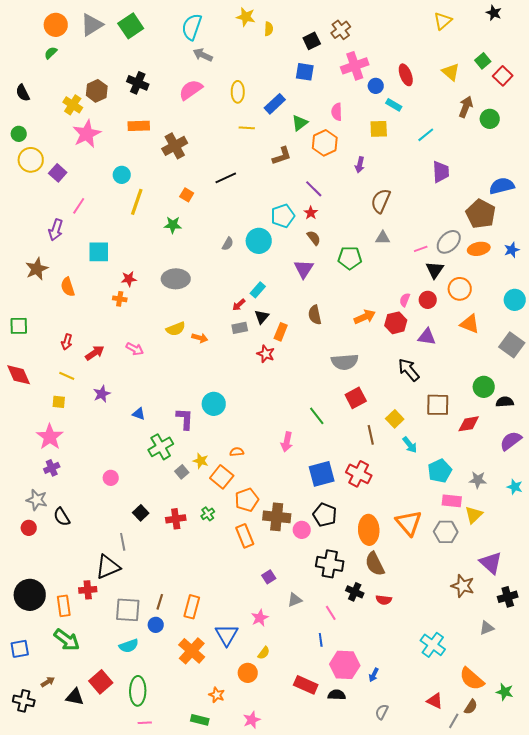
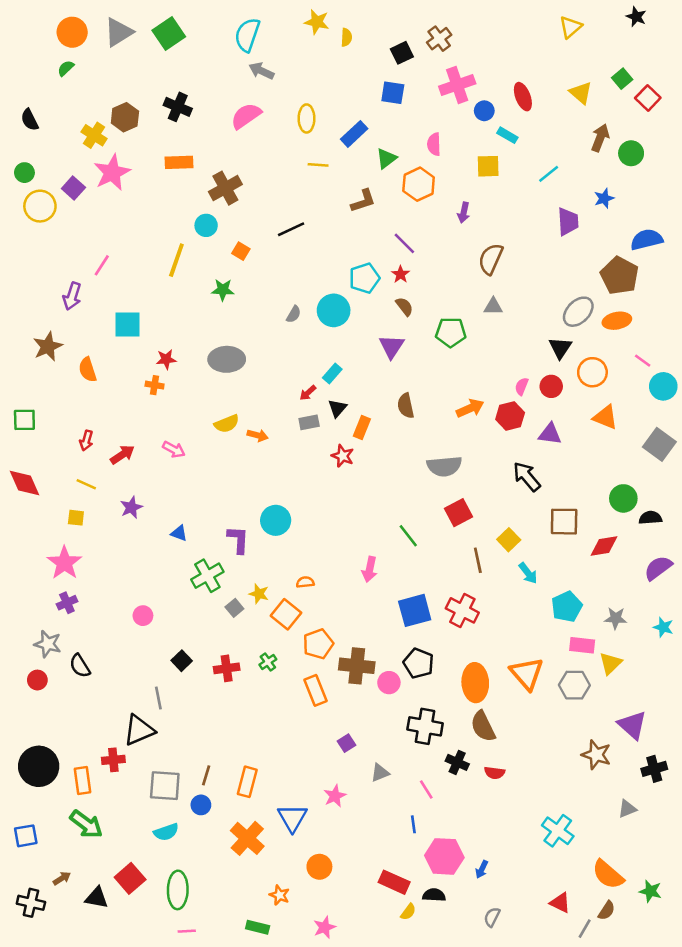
purple square: (58, 173) -> (73, 188), moved
cyan circle: (122, 175) -> (206, 225), moved
pink line: (421, 249) -> (643, 361), moved, turned 56
blue star: (512, 250) -> (604, 198), moved
yellow semicircle: (264, 653) -> (408, 912), moved

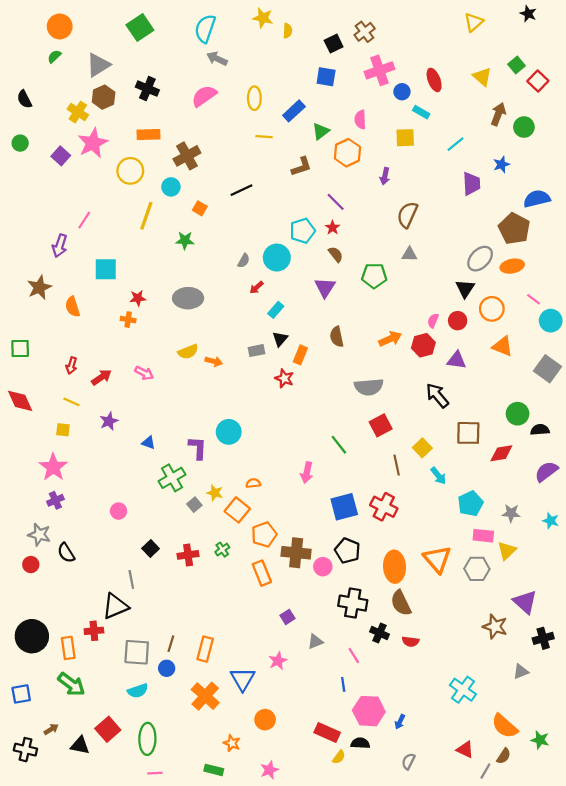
gray triangle: (118, 32) -> (98, 65), moved
yellow circle: (40, 206) -> (130, 171), moved
red arrow: (308, 393) -> (257, 287), moved

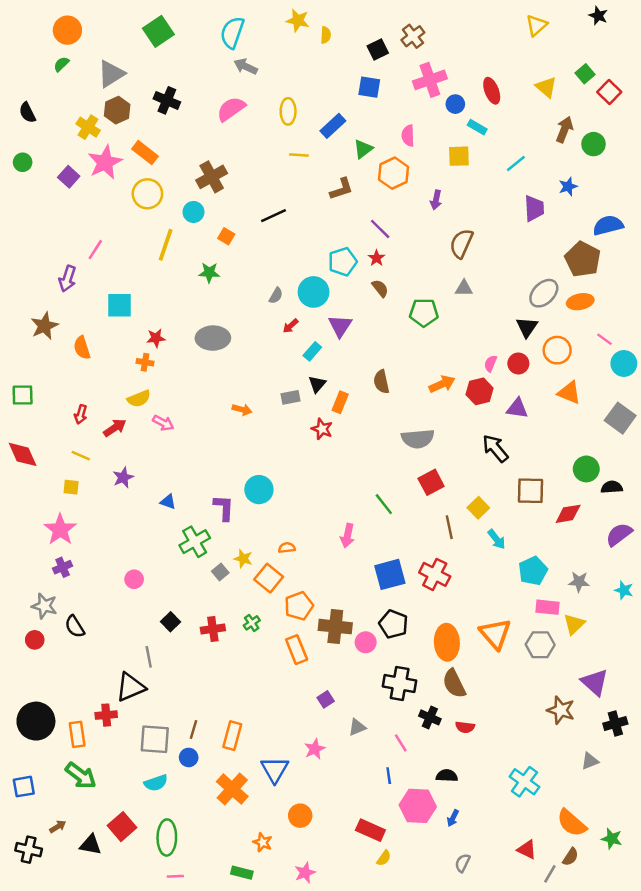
orange rectangle: (148, 135) -> (145, 153), moved, turned 40
purple triangle: (325, 287) -> (340, 326), moved
yellow semicircle: (188, 352) -> (139, 399), moved
black semicircle: (360, 743) -> (447, 776), moved

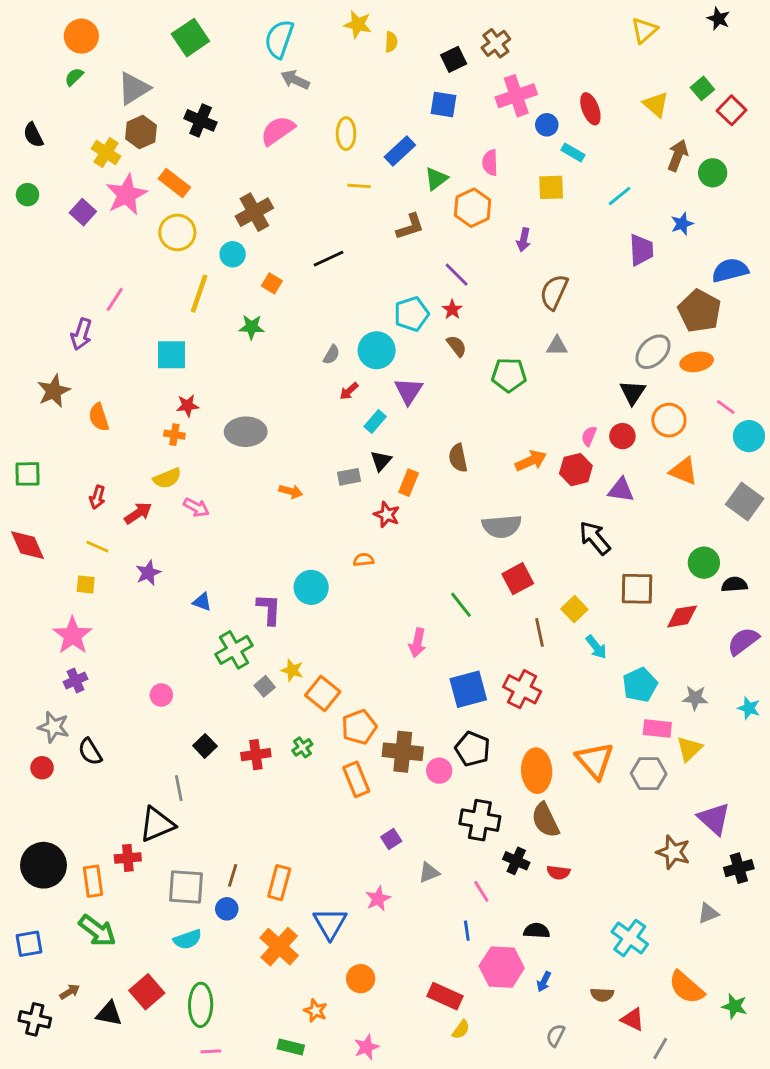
cyan square: (120, 305) -> (172, 355), moved
gray ellipse: (213, 338) -> (246, 432), moved
orange semicircle: (287, 548) -> (364, 560), moved
brown semicircle: (570, 857) -> (602, 995), moved, turned 60

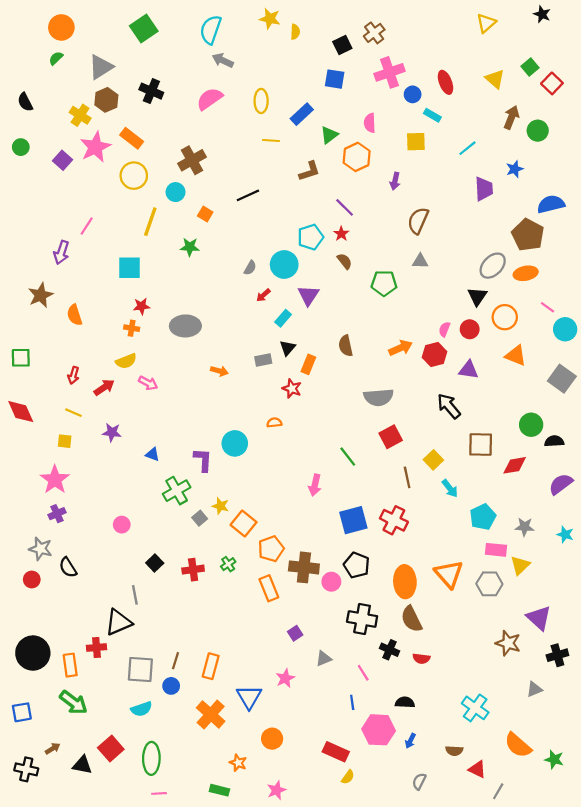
purple star: (148, 573) -> (112, 432), turned 30

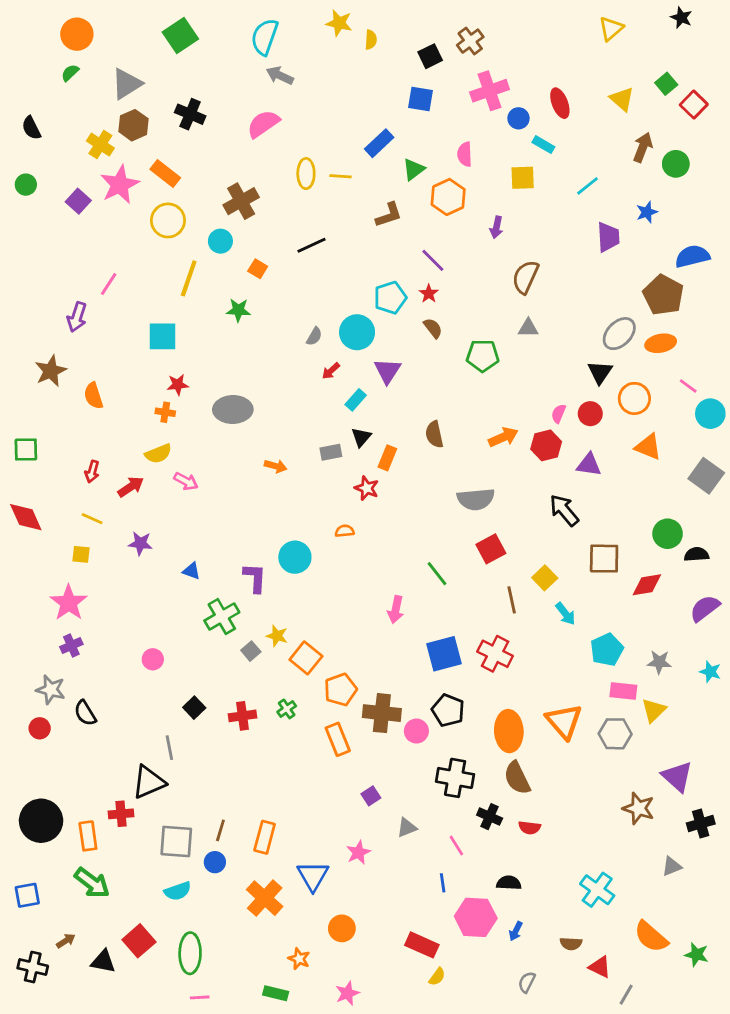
yellow ellipse: (261, 101) -> (306, 174), moved

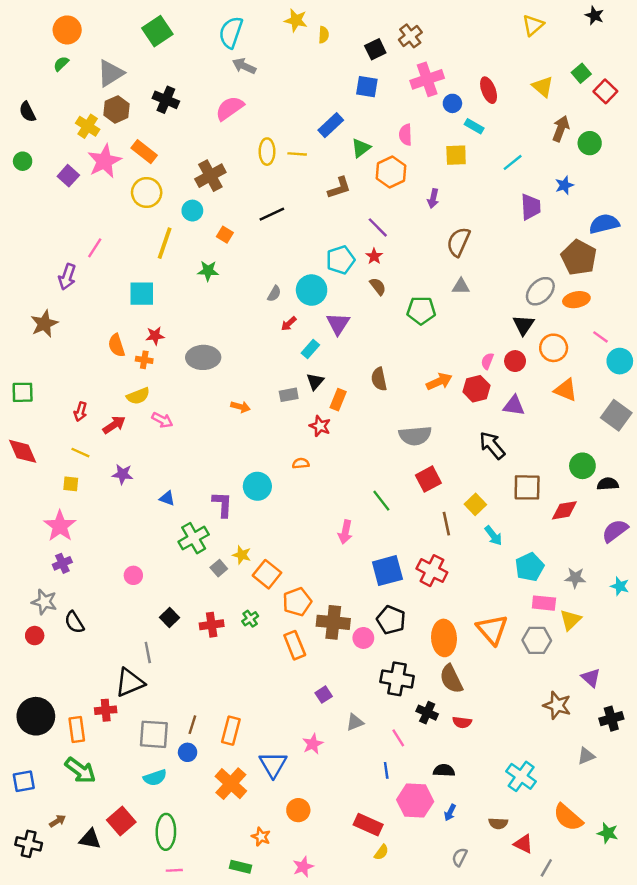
orange semicircle: (93, 396) -> (117, 345), moved
purple triangle: (677, 777) -> (591, 678), size x0.7

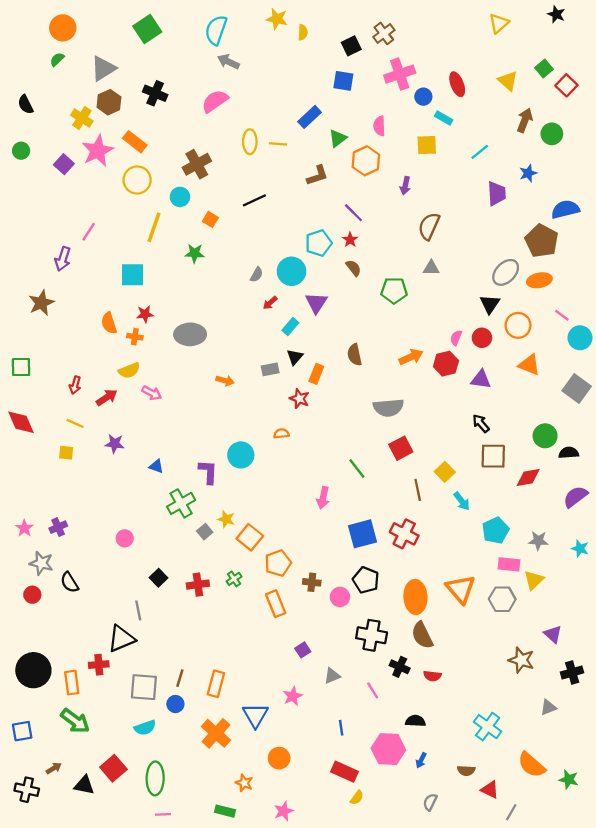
black arrow: (492, 445) -> (481, 423), moved, size x0.7
pink star: (60, 526) -> (24, 528), moved, size x0.6
brown cross: (333, 622) -> (312, 582), size x0.6
blue line: (386, 770) -> (341, 728), moved

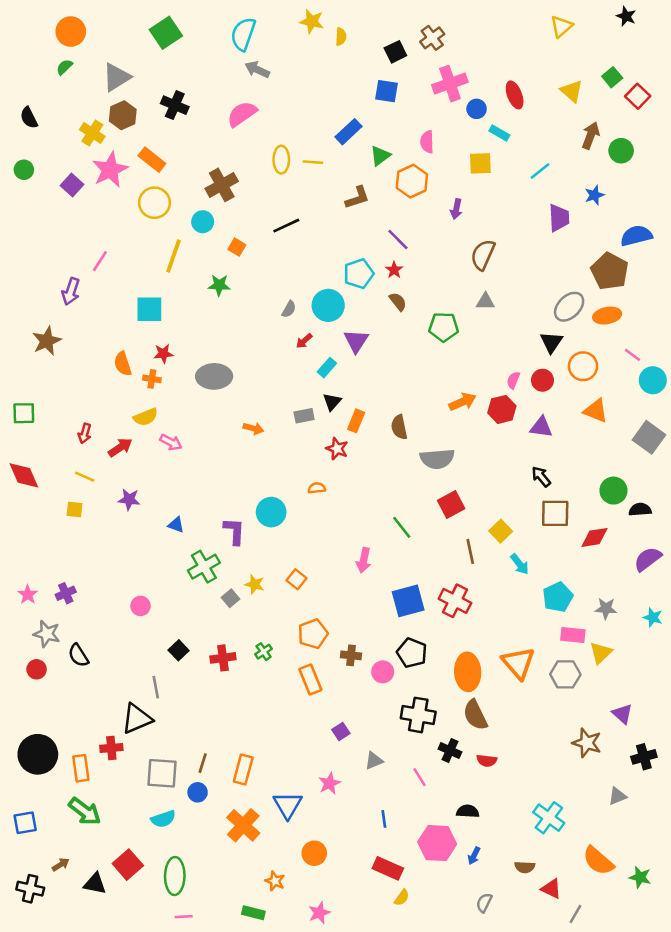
brown semicircle: (355, 355) -> (399, 427), moved
orange square: (250, 537) -> (296, 579), moved, size x0.7

